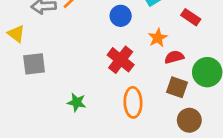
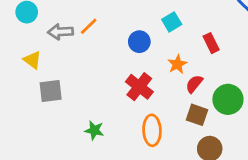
red rectangle: (191, 17) -> (211, 43), turned 30
red semicircle: (174, 57) -> (194, 84), turned -36

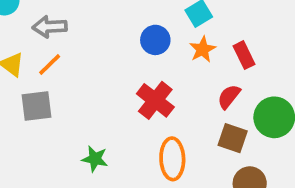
orange line: (89, 26) -> (50, 64), moved
red rectangle: (211, 43) -> (244, 55), moved
orange star: (177, 64) -> (202, 49), moved

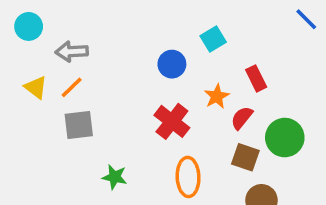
orange star: (202, 49) -> (217, 96), moved
gray square: (36, 106) -> (79, 125), moved

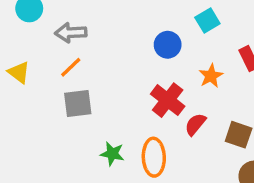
yellow triangle: (36, 87) -> (19, 72), moved
red semicircle: (242, 118) -> (195, 124), moved
orange ellipse: (188, 177) -> (154, 157), moved

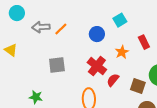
orange line: (71, 67) -> (61, 29), moved
gray square: (78, 104) -> (57, 65), moved
green star: (112, 154) -> (36, 97), moved

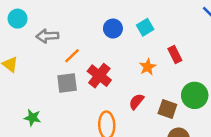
orange line: (61, 29) -> (72, 56), moved
blue circle: (97, 34) -> (113, 28), moved
red cross: (97, 66) -> (99, 76), moved
green star: (36, 97) -> (32, 118), moved

